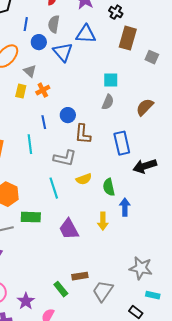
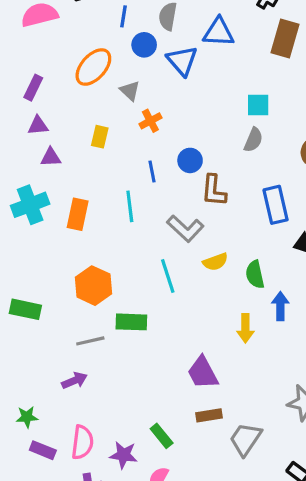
yellow rectangle: (21, 91) -> (100, 137), moved
gray L-shape: (65, 158) -> (185, 229), turned 30
purple trapezoid: (69, 229) -> (203, 373), moved
green rectangle: (61, 289) -> (162, 436), moved
purple star: (26, 301) -> (124, 455), turned -30

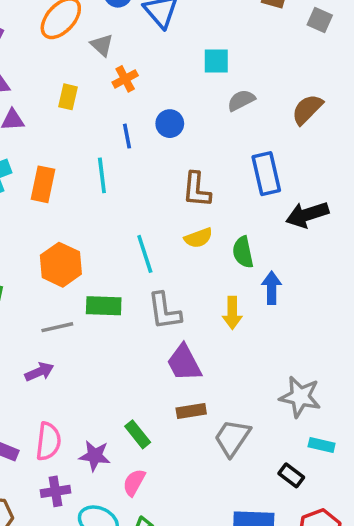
cyan square: (258, 105) -> (216, 61), moved
gray semicircle: (253, 140) -> (241, 100), turned -140
brown L-shape: (214, 191) -> (197, 190), moved
gray L-shape: (185, 229) -> (164, 311), moved, turned 39

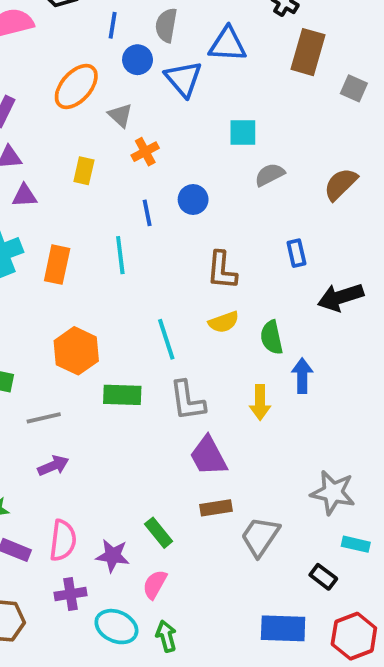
blue rectangle: (266, 174) -> (296, 253), size x0.6
gray line: (57, 327) -> (44, 418), moved

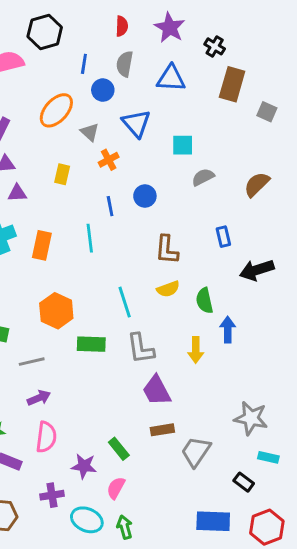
blue triangle: (183, 79) -> (136, 123), moved
pink semicircle: (63, 540) -> (46, 437), moved

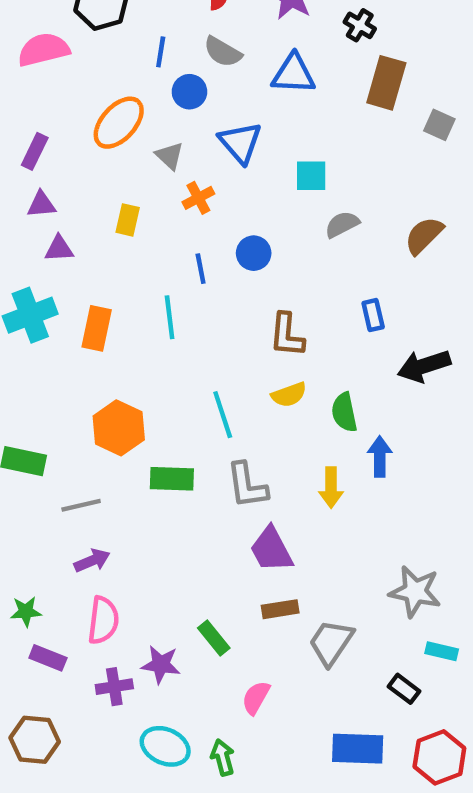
gray semicircle: (125, 64) -> (223, 52), turned -70
pink semicircle: (116, 488) -> (256, 698), moved
purple cross: (52, 495) -> (114, 687), moved

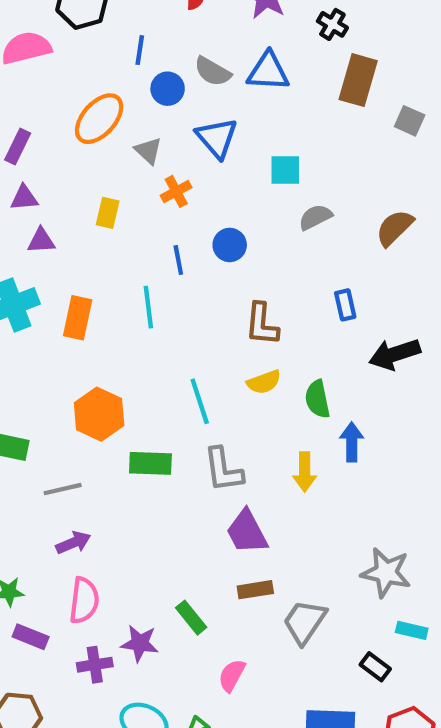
gray semicircle: (223, 52) -> (213, 72), moved

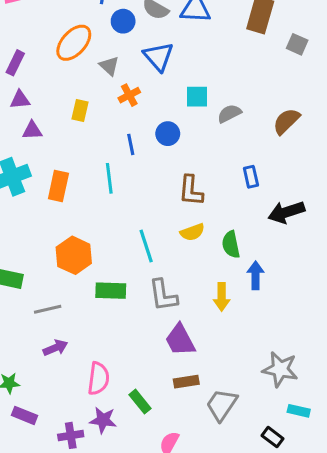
cyan square: (285, 170) -> (197, 97), moved
pink semicircle: (84, 600) -> (98, 379), moved

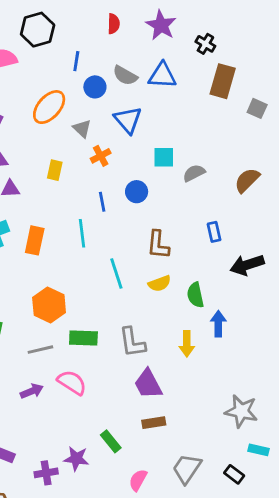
cyan line: (146, 246) -> (116, 273), moved
gray line: (48, 309) -> (40, 350), moved
pink semicircle: (98, 379) -> (72, 383), moved, turned -64
gray trapezoid: (222, 405) -> (187, 469), moved

